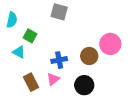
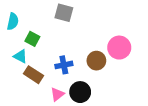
pink triangle: (53, 79) -> (57, 94), moved
brown rectangle: (31, 82) -> (33, 75), moved, turned -30
black circle: (84, 85) -> (80, 92), moved

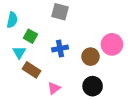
cyan triangle: (20, 56) -> (19, 53), turned 32
blue cross: (64, 65) -> (60, 48), moved
black circle: (80, 92) -> (93, 86), moved

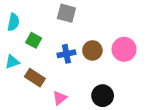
cyan triangle: (19, 53) -> (12, 62), moved, turned 40
brown circle: (91, 57) -> (92, 50), moved

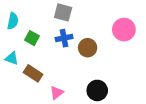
pink circle: (124, 49) -> (124, 30), moved
blue cross: (66, 54) -> (64, 38), moved
cyan triangle: (12, 62) -> (12, 58), turned 40

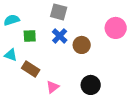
cyan semicircle: (13, 21) -> (12, 20), turned -119
green square: (32, 38) -> (30, 36), turned -32
blue cross: (64, 38) -> (60, 36), turned -35

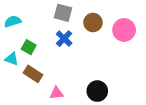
green square: (30, 36) -> (29, 47), moved, turned 32
brown circle: (82, 45) -> (93, 22), moved
pink triangle: (53, 87) -> (57, 93), turned 32

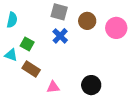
cyan semicircle: (13, 21) -> (12, 20), turned 119

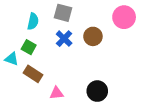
cyan semicircle: (12, 20) -> (33, 21), moved
brown circle: (87, 21) -> (93, 36), moved
pink circle: (116, 28) -> (124, 17), moved

